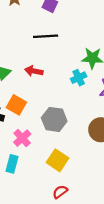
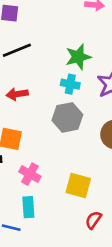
cyan cross: (79, 78) -> (70, 84), turned -35
gray hexagon: (54, 119) -> (67, 117), moved

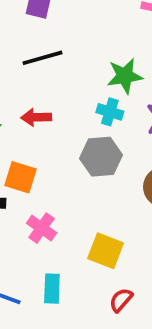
cyan rectangle: (28, 207) -> (52, 289), moved

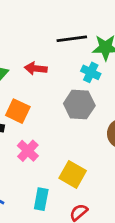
black line: (42, 58) -> (72, 39), moved
cyan rectangle: (52, 289) -> (41, 199), moved

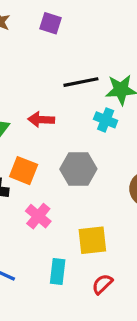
gray hexagon: (79, 104) -> (78, 169), moved
yellow square: (73, 174) -> (92, 240), turned -32

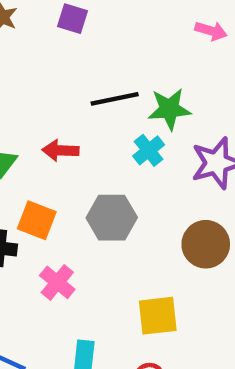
cyan cross: (106, 120) -> (149, 150), turned 30
yellow square: (92, 240) -> (158, 316), moved

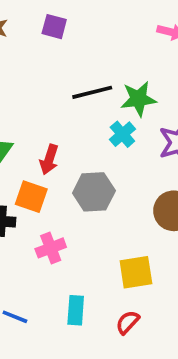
red arrow: (61, 150) -> (49, 159), moved, turned -72
pink cross: (57, 282) -> (51, 248), turned 32

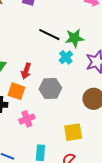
black line: (92, 92) -> (49, 35), turned 40

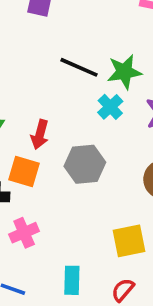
pink cross: (27, 119) -> (24, 233), moved

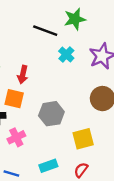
green star: (124, 72) -> (75, 19), moved
gray hexagon: (85, 164) -> (51, 114), moved
cyan rectangle: (72, 280) -> (48, 166), turned 72

